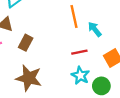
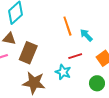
brown rectangle: (26, 43) -> (28, 53), size x1.5
cyan star: (80, 75) -> (63, 72), moved

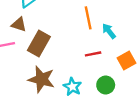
cyan star: (63, 72) -> (72, 87), moved
green circle: (97, 83) -> (106, 85), moved

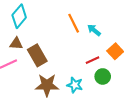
brown rectangle: (39, 44) -> (37, 55), turned -45
red line: (93, 54) -> (92, 60), moved

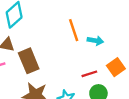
cyan arrow: (94, 30) -> (95, 41), turned 144

